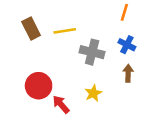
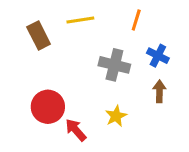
orange line: (124, 12) -> (136, 20), moved
yellow line: (65, 31) -> (80, 20), moved

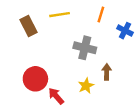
blue cross: (158, 56) -> (125, 31), moved
brown arrow: (159, 91) -> (107, 72), moved

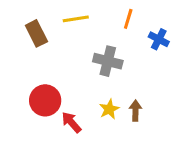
brown arrow: (107, 72) -> (135, 111), moved

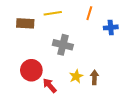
brown rectangle: (36, 33) -> (25, 23), turned -60
blue cross: (159, 39) -> (111, 27), turned -32
gray cross: (108, 61) -> (63, 45), moved

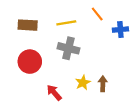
yellow line: (53, 13) -> (66, 23), moved
orange line: (89, 13) -> (97, 14), turned -56
red circle: (31, 70) -> (30, 62), moved

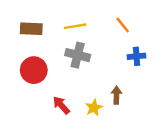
orange line: (97, 14) -> (123, 25), moved
blue cross: (120, 30) -> (137, 56), moved
yellow star: (83, 83) -> (94, 108), moved

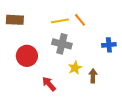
orange line: (123, 25) -> (80, 20), moved
brown rectangle: (31, 29) -> (15, 20), moved
yellow star: (94, 108) -> (75, 68), moved

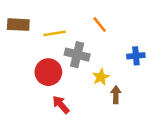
yellow line: (60, 21) -> (55, 33), moved
red circle: (27, 56) -> (48, 72), moved
yellow star: (75, 68) -> (101, 77), moved

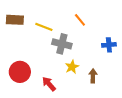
yellow line: (55, 33) -> (44, 27), turned 30
red circle: (48, 72) -> (20, 72), moved
yellow star: (101, 77) -> (72, 67), moved

